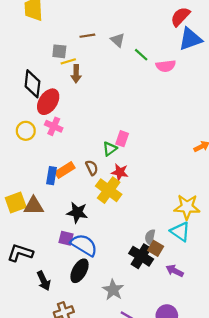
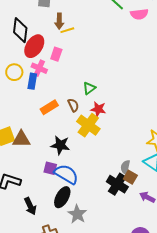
yellow line: (68, 61) -> (67, 30), moved
pink rectangle: (122, 139) -> (56, 54), moved
blue rectangle: (52, 176) -> (32, 81), moved
gray star: (113, 290) -> (77, 214), moved

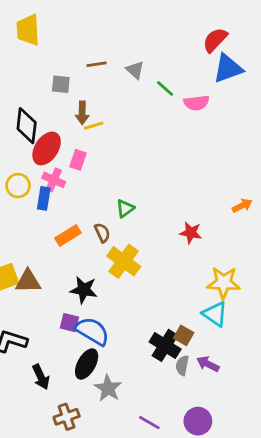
red star: (98, 109) -> (191, 233), moved
gray semicircle: (125, 167) -> (182, 365), moved

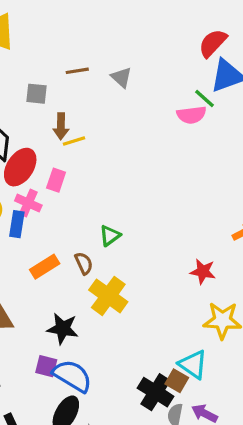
green line: (165, 88) -> (204, 99), moved
red star: (191, 233) -> (203, 271), moved
cyan triangle: (215, 314) -> (193, 364), moved

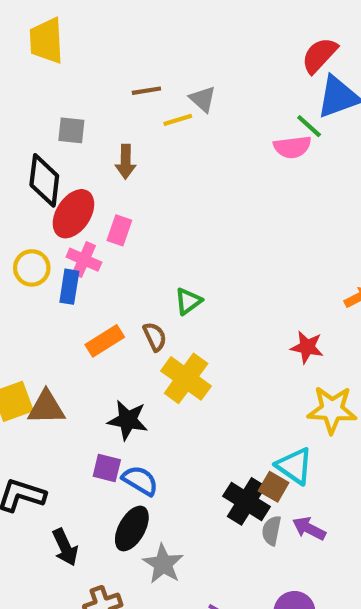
gray square: (36, 94) -> (71, 130), moved
yellow line: (74, 141) -> (178, 120), moved
blue semicircle: (72, 376) -> (140, 481), size x0.7

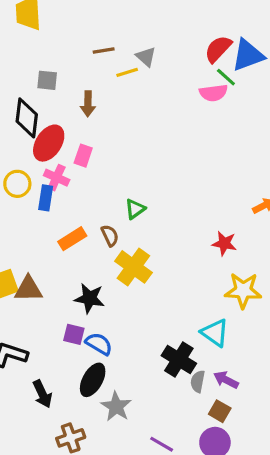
red semicircle: (319, 55) -> (218, 49), moved
brown square: (274, 487) -> (220, 411), moved

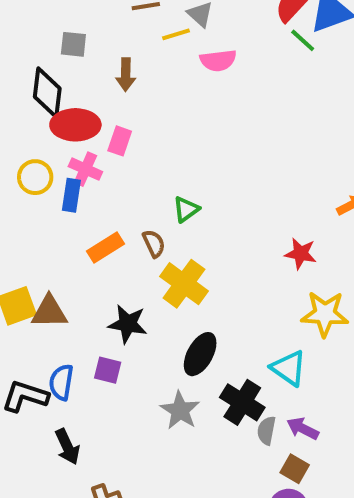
pink semicircle: (213, 93) -> (218, 60), moved
red ellipse: (49, 143) -> (75, 125), turned 57
blue semicircle: (99, 344) -> (61, 382), moved, turned -112
black ellipse: (93, 380) -> (200, 354), moved
gray star: (116, 407) -> (180, 410), moved

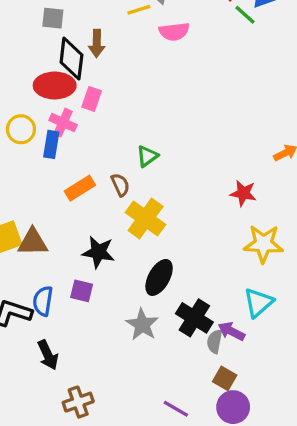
black diamond: (47, 93) -> (71, 59), moved
cyan triangle: (289, 368) -> (258, 303), moved, turned 44
purple arrow: (303, 428) -> (231, 331), moved
brown square: (295, 469) -> (225, 378), moved

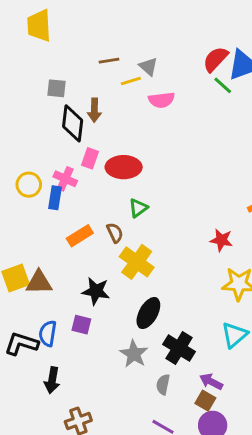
red ellipse: (55, 85) -> (124, 167), moved
purple arrow: (231, 331) -> (211, 382), moved
gray semicircle: (215, 341) -> (163, 385), moved
black arrow: (48, 355) -> (52, 380), turned 35

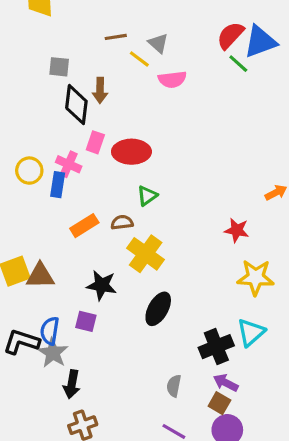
yellow line: (131, 81) -> (139, 59), turned 54
brown semicircle: (115, 233) -> (122, 222), turned -72
black cross: (179, 348) -> (216, 347), moved, turned 36
gray star: (134, 354) -> (53, 353), moved
black arrow: (52, 380) -> (72, 384), moved

